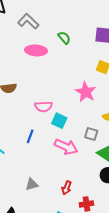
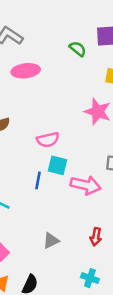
green semicircle: (64, 38) -> (78, 49), moved
cyan square: (59, 121) -> (58, 165), moved

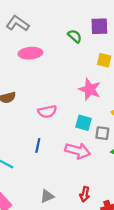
cyan square: (58, 165) -> (83, 123), moved

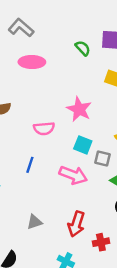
pink star: (90, 89) -> (79, 109), moved
red arrow: (85, 194) -> (76, 224), size x1.5

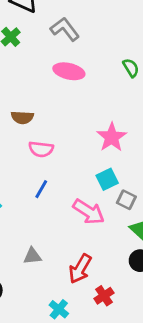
pink semicircle: (44, 128) -> (41, 149), moved
cyan square: (83, 145) -> (107, 179), turned 30
red cross: (101, 242) -> (104, 296), turned -35

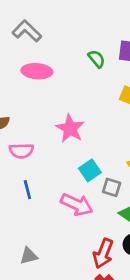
pink star: (112, 137) -> (70, 129), moved
blue line: (41, 189) -> (27, 190), turned -36
red arrow: (80, 269) -> (103, 253), moved

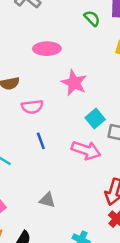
pink ellipse: (37, 71) -> (47, 49), moved
gray triangle: (29, 256) -> (47, 200), turned 35

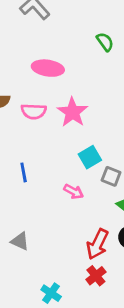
pink semicircle: (32, 107) -> (34, 111), moved
pink arrow: (86, 150) -> (74, 192), size x0.6

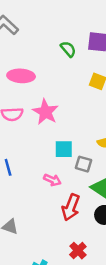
cyan square: (90, 157) -> (64, 149), turned 36
red arrow: (97, 244) -> (71, 207), moved

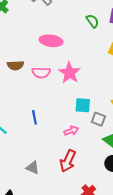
pink arrow: (52, 180) -> (71, 131), turned -48
red arrow: (71, 207) -> (68, 161), moved

